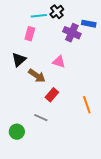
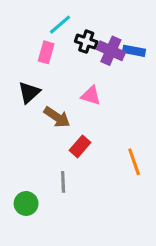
black cross: (57, 12) -> (86, 42), moved, turned -32
cyan line: (39, 16) -> (60, 25), turned -35
blue rectangle: (89, 24) -> (134, 51), moved
gray line: (41, 118) -> (63, 182), turned 64

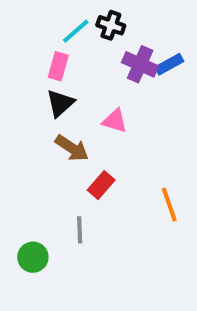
black cross: (86, 42) -> (111, 25), moved
blue rectangle: (134, 51) -> (169, 64), turned -40
black triangle: (29, 92) -> (60, 103), moved

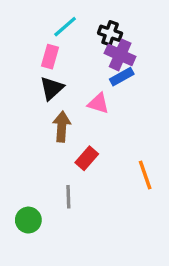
black cross: (111, 25) -> (110, 33), moved
blue rectangle: (169, 64) -> (122, 77), moved
brown arrow: (72, 148) -> (62, 127), turned -120

